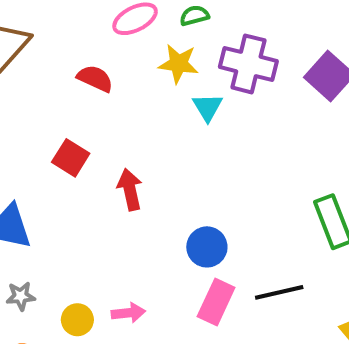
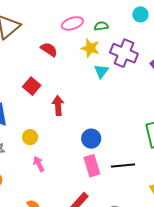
pink rectangle: (216, 302) -> (92, 166), turned -50
pink arrow: (128, 313) -> (39, 164), moved, turned -119
yellow circle: (77, 320) -> (30, 137), moved

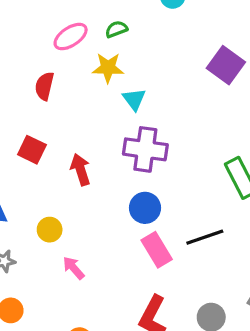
red semicircle: (49, 49) -> (44, 86), turned -96
purple cross: (124, 53) -> (145, 149), moved

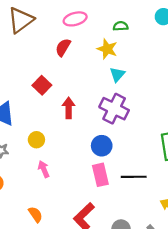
pink ellipse: (71, 37) -> (75, 19), moved

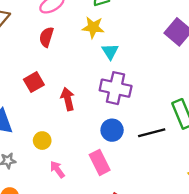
red square: (42, 85) -> (34, 82), turned 30
pink rectangle: (100, 175) -> (100, 162), moved
black line: (134, 177) -> (152, 133), moved

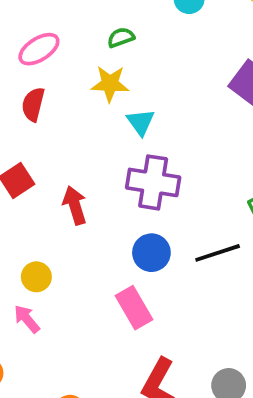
pink arrow: (57, 169) -> (27, 319), moved

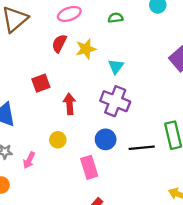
yellow star: (110, 84) -> (86, 49), moved, turned -30
yellow circle: (36, 277) -> (58, 140), moved
pink arrow: (27, 319) -> (29, 160), turned -126

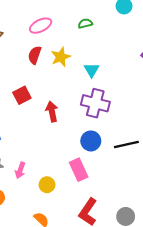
yellow circle: (58, 140) -> (47, 185), moved

